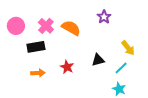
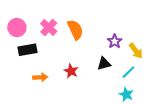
purple star: (104, 17) -> (115, 41), moved
orange semicircle: (71, 28) -> (75, 30), turned 36
black rectangle: (36, 47) -> (28, 50), moved

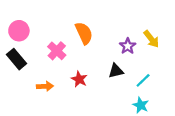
pink cross: (49, 27) -> (57, 51), moved
black rectangle: (28, 50) -> (17, 59), moved, turned 60
yellow arrow: (136, 51) -> (151, 39), moved

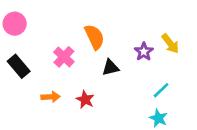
pink circle: (19, 31) -> (15, 24), moved
black triangle: (116, 71) -> (110, 68), moved
red star: (79, 79) -> (85, 100), moved

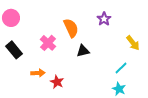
yellow arrow: (170, 44) -> (133, 43), moved
purple star: (144, 52) -> (104, 19), moved
red star: (85, 100) -> (57, 82), moved

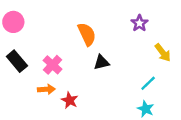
purple star: (104, 19) -> (139, 23), moved
pink cross: (48, 43) -> (53, 65), moved

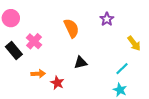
purple star: (139, 23) -> (107, 19), moved
black triangle: (102, 62) -> (81, 63), moved
pink cross: (53, 65) -> (34, 41), moved

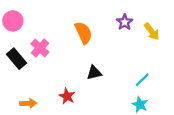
yellow arrow: (134, 43) -> (152, 32), moved
orange arrow: (38, 74) -> (28, 103), moved

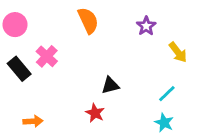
yellow arrow: (152, 32) -> (178, 52), moved
orange semicircle: (83, 33) -> (88, 20), moved
red star: (67, 96) -> (95, 113), moved

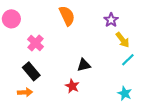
yellow arrow: (178, 52) -> (123, 40), moved
black rectangle: (19, 69) -> (31, 71), moved
cyan line: (167, 94) -> (128, 60), moved

